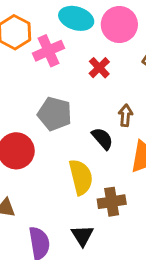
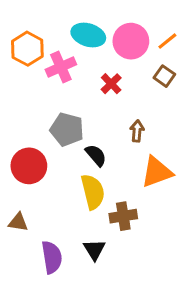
black semicircle: (102, 139) -> (96, 155), moved

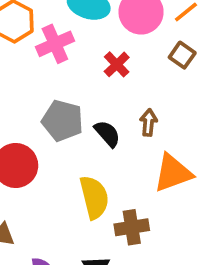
black semicircle: (96, 155) -> (107, 134), moved

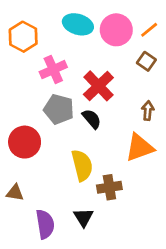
pink cross: (55, 44) -> (53, 70), moved
red cross: (117, 64) -> (98, 86), moved, size x1.6
brown arrow: (149, 122) -> (148, 111), moved

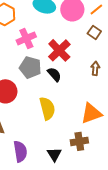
orange triangle: (140, 148) -> (91, 113), moved
brown cross: (109, 187) -> (79, 141), moved
black triangle: (83, 217) -> (54, 154), moved

